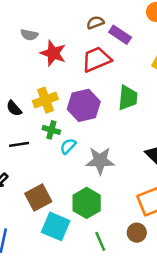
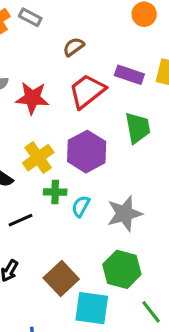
purple rectangle: (120, 35) -> (129, 75), moved

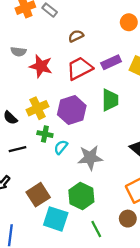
purple rectangle: (129, 75) -> (111, 62), turned -54

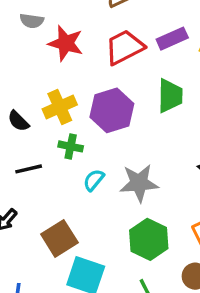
cyan semicircle: (61, 147) -> (94, 180), moved
green hexagon: (81, 196) -> (149, 239), moved

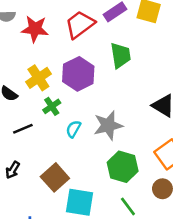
green cross: (71, 146) -> (52, 106), turned -36

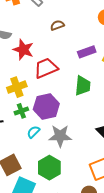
red trapezoid: (80, 24) -> (46, 68), moved
purple hexagon: (78, 74) -> (46, 107), moved
green hexagon: (123, 167) -> (49, 168), moved

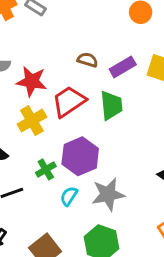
brown semicircle: (57, 25) -> (87, 60), moved, turned 48
green trapezoid: (83, 86) -> (111, 105), moved
yellow cross: (17, 87) -> (32, 121), moved

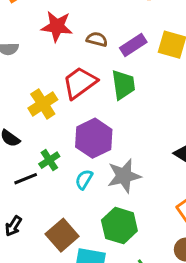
red star: (32, 81) -> (57, 26), moved
green cross: (46, 169) -> (49, 160), moved

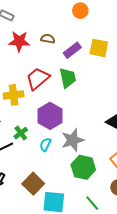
brown semicircle: (97, 39) -> (48, 39), moved
yellow cross: (43, 104) -> (14, 95), turned 30
green hexagon: (119, 226) -> (83, 167), moved

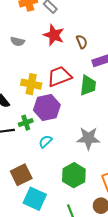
brown semicircle: (48, 39) -> (82, 42), turned 40
purple hexagon: (50, 116) -> (47, 107), moved
gray star: (73, 140) -> (88, 138), moved

